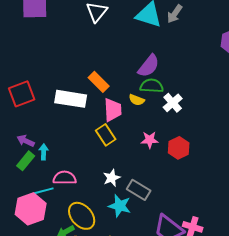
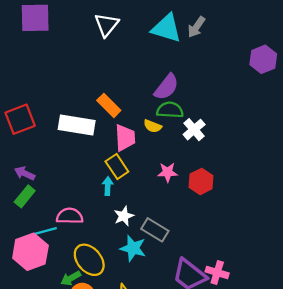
cyan arrow: (44, 152) -> (108, 186), moved

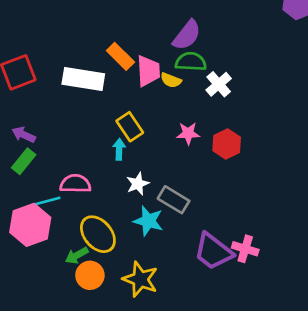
pink trapezoid: (125, 138) -> (148, 71), moved

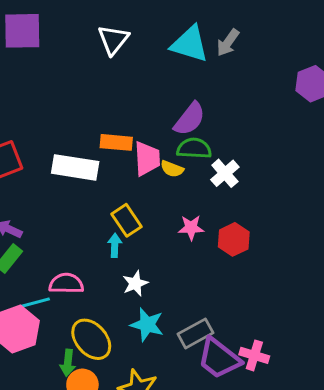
orange rectangle: (120, 56) -> (116, 142), turned -40
gray rectangle: (174, 200) -> (196, 333), moved, turned -60
green arrow: (77, 255) -> (68, 363), turned -55

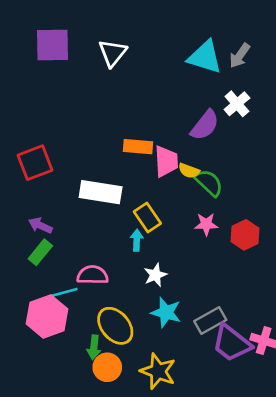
white triangle: (113, 40) -> (113, 53), moved
green semicircle: (194, 148) -> (209, 183), moved, turned 40
white rectangle: (75, 167) -> (101, 192), moved
white cross: (225, 173) -> (237, 104), moved

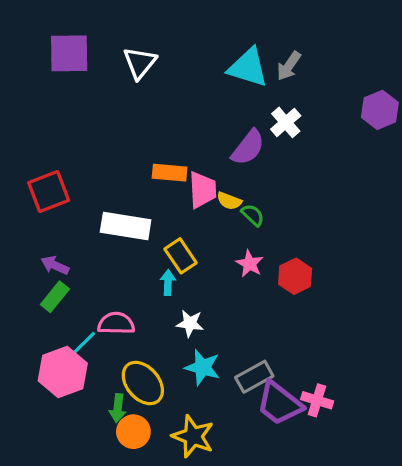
green semicircle: (209, 183) -> (253, 215), size x0.7
pink star: (206, 224) -> (250, 264), turned 30
white star: (155, 275) -> (190, 323), turned 30
cyan line: (64, 292) -> (83, 344), turned -30

